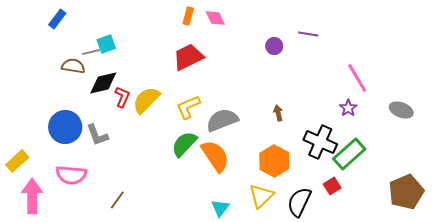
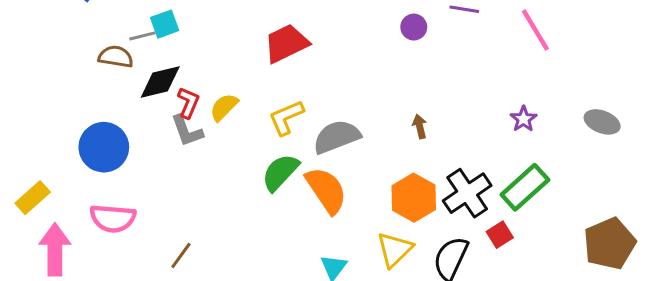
pink line: (357, 78) -> (535, 30), moved
yellow semicircle: (146, 100) -> (224, 107), size x0.7
gray L-shape: (97, 135) -> (187, 131), moved
black cross: (320, 142) -> (467, 193), moved, turned 32

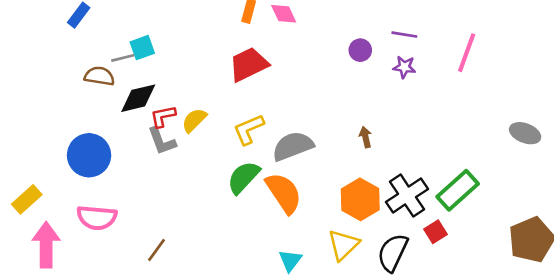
pink line: (535, 30) -> (467, 53), turned 51
red L-shape: (188, 103) -> (163, 116), turned -124
purple star: (523, 119) -> (404, 67), moved, turned -30

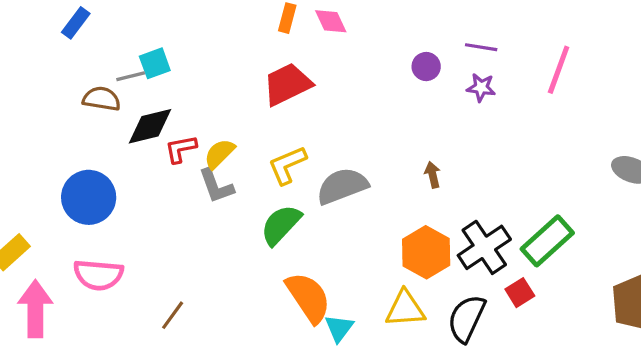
gray L-shape: (162, 141) -> (216, 186), moved
orange semicircle: (284, 193) -> (308, 297), moved
yellow triangle: (343, 245) -> (405, 309), turned 40

